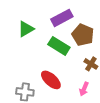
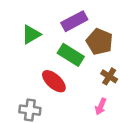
red ellipse: (51, 80) -> (54, 81), moved

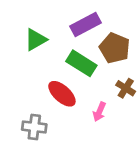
pink arrow: (101, 106) -> (99, 112), moved

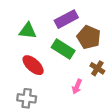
green triangle: (36, 40) -> (28, 31), turned 36
red ellipse: (62, 94) -> (33, 65), moved

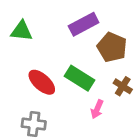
green triangle: (28, 31) -> (22, 31), moved
green rectangle: (63, 49) -> (80, 78), moved

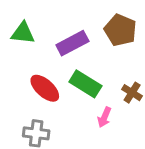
purple rectangle: (84, 24) -> (72, 43), moved
brown pentagon: (112, 47) -> (120, 30), moved

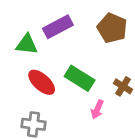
green triangle: (23, 33) -> (27, 44), moved
purple rectangle: (72, 43) -> (58, 27), moved

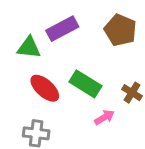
pink arrow: (97, 109) -> (104, 117), turned -144

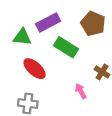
green rectangle: (85, 84) -> (66, 47), moved
pink arrow: (104, 117) -> (81, 91), turned -88

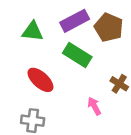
purple rectangle: (48, 22) -> (75, 21), moved
green triangle: (22, 37) -> (33, 31), moved

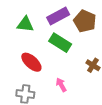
pink arrow: (94, 106) -> (61, 85), moved

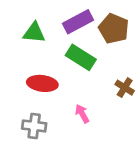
red ellipse: (31, 62) -> (42, 83), turned -35

